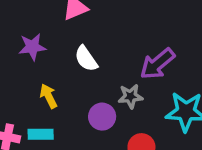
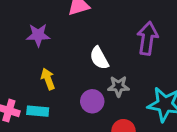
white semicircle: (86, 59) -> (99, 58), moved
purple arrow: (157, 64) -> (147, 38), moved, turned 132

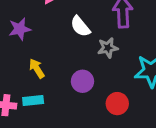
white semicircle: (99, 58) -> (80, 26), moved
gray star: (118, 86) -> (108, 48), moved

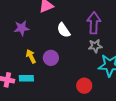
gray star: (108, 48) -> (95, 46), moved
purple circle: (82, 81) -> (51, 58), moved

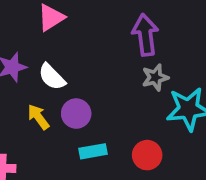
white semicircle: (64, 30) -> (52, 77), moved
cyan rectangle: (26, 78) -> (93, 151), moved

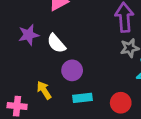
yellow arrow: (38, 117) -> (44, 90), moved

